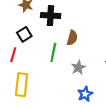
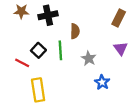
black square: (24, 34) -> (38, 50), moved
red line: (13, 55) -> (22, 63), turned -64

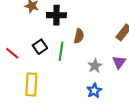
gray star: (89, 58) -> (95, 66), moved
red line: (22, 63) -> (12, 53), moved

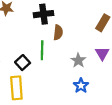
black cross: (56, 15) -> (44, 14), moved
black square: (40, 47) -> (23, 63), moved

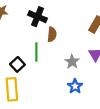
black cross: (44, 14) -> (37, 17), turned 30

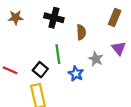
brown semicircle: (52, 34) -> (81, 32), moved
blue star: (75, 86) -> (76, 74), moved

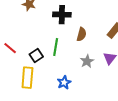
black cross: (54, 18) -> (62, 15), turned -30
blue star: (76, 74) -> (64, 82), moved

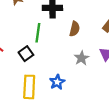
green line: (56, 47) -> (38, 33), moved
yellow rectangle: (27, 78) -> (29, 87), moved

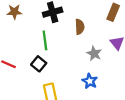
blue star: (57, 82) -> (90, 81), moved

